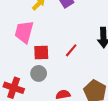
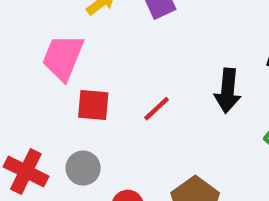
gray circle: (39, 73) -> (83, 168), moved

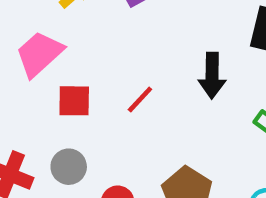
pink trapezoid: (63, 57) -> (39, 54), turned 30

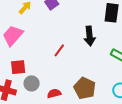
red square: (74, 101) -> (18, 67), moved

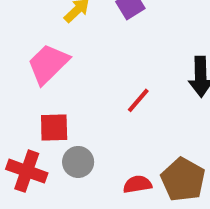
red semicircle: (54, 93) -> (137, 184), moved

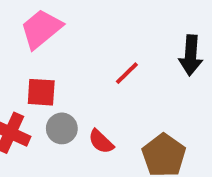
red semicircle: (137, 184) -> (101, 142), moved, turned -132

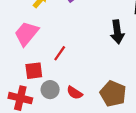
red line: (127, 73) -> (60, 53), moved

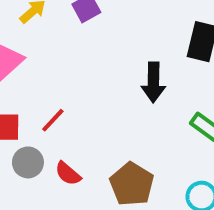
red line: (60, 53) -> (53, 120), moved

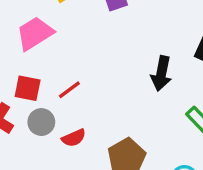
red semicircle: (68, 174) -> (74, 138), turned -75

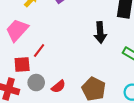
red line: (69, 90) -> (39, 51), moved

